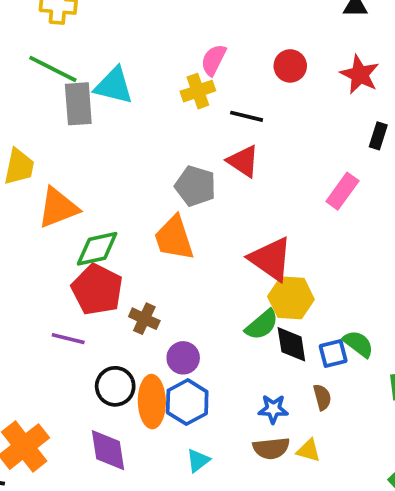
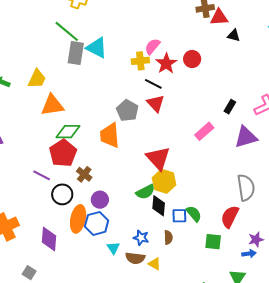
red star: (360, 74) -> (166, 63), moved
black line: (247, 116) -> (153, 84), moved
black circle: (115, 386) -> (62, 194), moved
cyan triangle: (198, 460) -> (113, 248), moved, turned -40

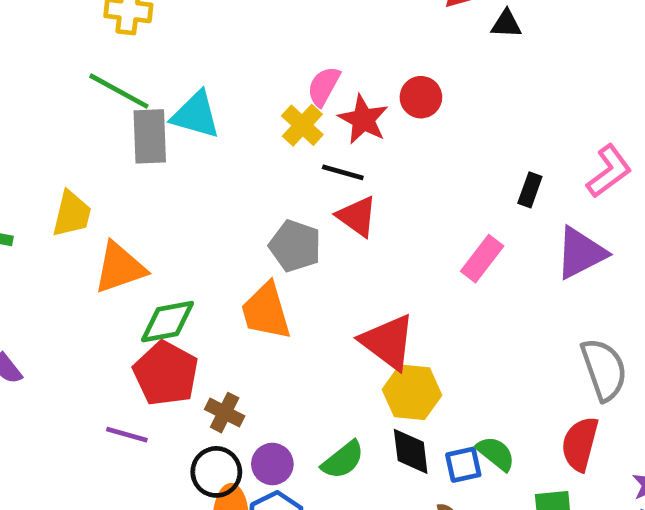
yellow cross: (140, 61) -> (302, 125), turned -30
green semicircle: (145, 192) -> (343, 460), moved
black circle: (62, 194) -> (216, 472), moved

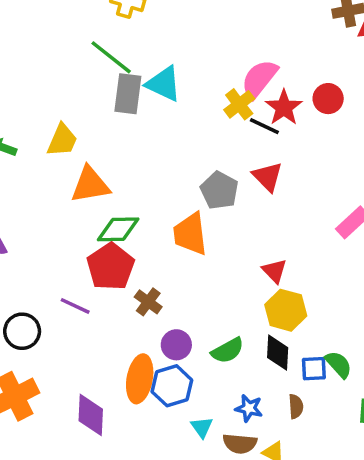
pink semicircle: (324, 86) -> (259, 79), size x1.4
black line: (343, 172) -> (264, 126), moved
red triangle: (388, 342) -> (274, 271), size x0.6
black circle: (216, 472) -> (22, 331), moved

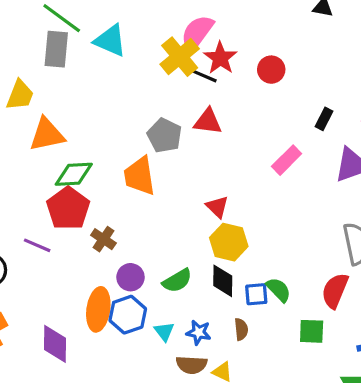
gray rectangle: (128, 94) -> (56, 49), moved
red circle: (328, 99) -> (271, 70), moved
yellow cross: (239, 104) -> (180, 57), size x1.4
red triangle: (268, 177) -> (208, 121), turned -36
cyan triangle: (202, 427) -> (164, 331), moved

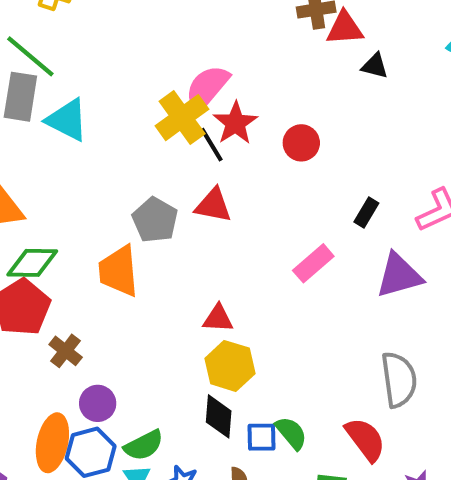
cyan triangle: (110, 40) -> (67, 120), moved
black line: (203, 76) -> (211, 145), turned 32
red triangle: (217, 207) -> (218, 318), turned -45
green semicircle: (177, 281) -> (144, 445), moved
red semicircle: (335, 291) -> (365, 439), turned 117

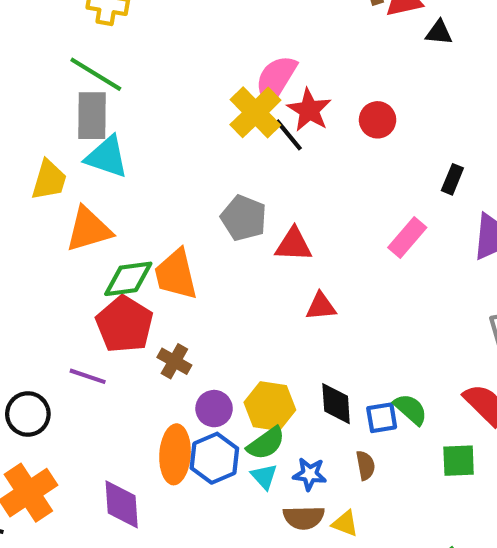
cyan triangle: (67, 120) -> (107, 157), moved
red triangle: (213, 205) -> (294, 245), moved
orange trapezoid: (119, 271) -> (176, 274), moved
yellow hexagon: (230, 366) -> (270, 406), moved

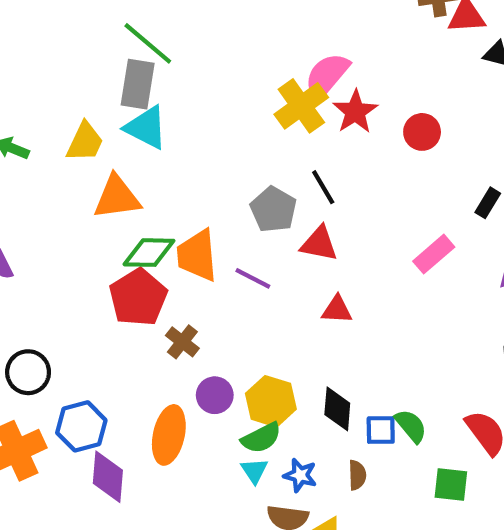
black line: (289, 135) -> (323, 187), moved
purple line: (88, 376) -> (253, 278), moved
blue hexagon: (214, 458) -> (81, 426), moved

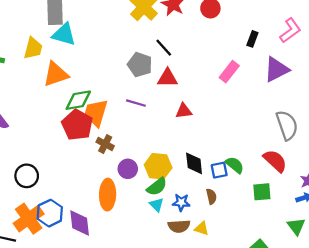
orange trapezoid: (197, 255) -> (96, 113), moved, turned 32
blue hexagon: (81, 426) -> (50, 213), moved

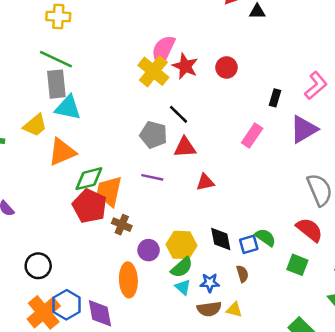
yellow trapezoid: (33, 48) -> (35, 125), turned 40
green square: (262, 192) -> (297, 265), turned 30

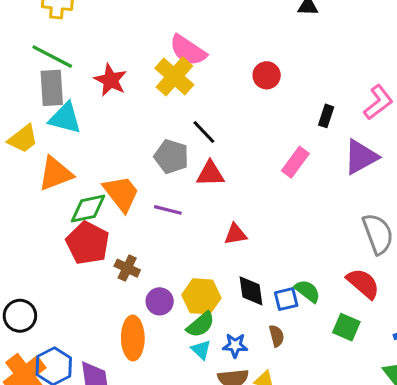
pink semicircle: (163, 50) -> (188, 50), turned -84
red star: (185, 66) -> (110, 80), moved
red triangle: (205, 182) -> (236, 234), moved
orange trapezoid: (109, 191) -> (121, 193), moved, turned 128

